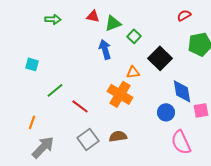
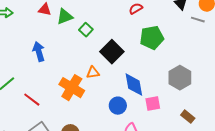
blue arrow: (105, 49) -> (39, 52), moved
orange triangle: (133, 72) -> (93, 73), moved

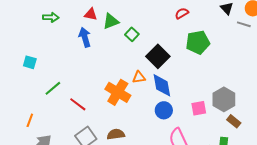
blue arrow: (39, 52) -> (85, 37), moved
gray hexagon: (180, 78) -> (224, 99), moved
blue diamond: (134, 85) -> (162, 85), moved

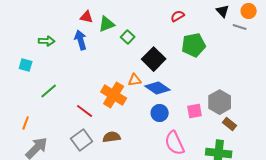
green arrow: (51, 17) -> (47, 41), moved
blue diamond: (162, 85) -> (158, 88), turned -45
red line: (78, 104) -> (85, 111), moved

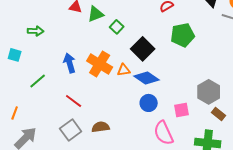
blue arrow: (81, 40) -> (70, 63), moved
orange cross: (114, 95) -> (100, 64), moved
pink square: (195, 111) -> (182, 110), moved

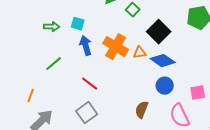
green arrow: (36, 31) -> (52, 27), moved
cyan square: (15, 55) -> (78, 24), moved
brown semicircle: (101, 127) -> (142, 110), moved, turned -60

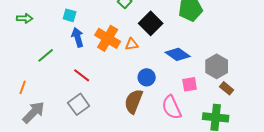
green arrow: (52, 27) -> (25, 18), moved
blue diamond: (163, 61) -> (178, 54), moved
blue circle: (165, 86) -> (147, 77), moved
brown semicircle: (142, 110) -> (134, 101), size x1.4

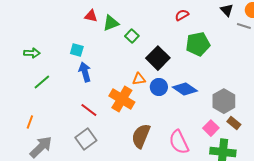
orange cross: (108, 38) -> (122, 99), moved
green line: (46, 55) -> (42, 82), moved
blue circle: (147, 77) -> (159, 87), moved
pink square: (190, 84) -> (211, 128), moved, turned -35

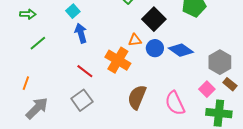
cyan square: (77, 50) -> (73, 11), turned 32

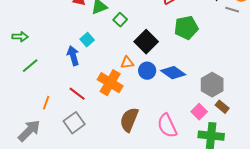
cyan square: (73, 11) -> (87, 40), moved
orange line: (26, 83) -> (46, 103), moved

